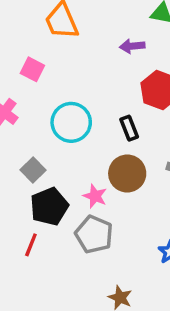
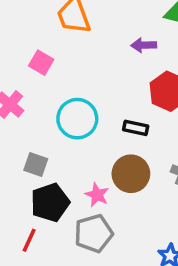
black rectangle: (129, 128) -> (136, 128), turned -60
gray square: (33, 170) -> (36, 165), turned -30
gray pentagon: (94, 234) -> (94, 233), turned 30

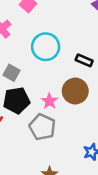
gray pentagon: (94, 233) -> (42, 127), turned 30

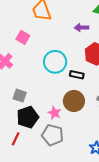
cyan circle: (46, 47) -> (55, 62), moved

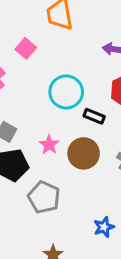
pink star: (54, 113) -> (49, 145), moved

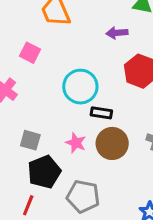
black rectangle: (94, 116) -> (101, 113), moved

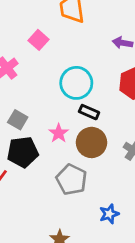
gray pentagon: (83, 196) -> (72, 180), moved

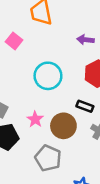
black rectangle: (89, 112) -> (85, 106), moved

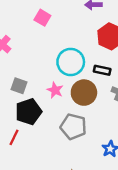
pink square: (14, 41) -> (42, 18), moved
cyan circle: (48, 76) -> (71, 62), moved

